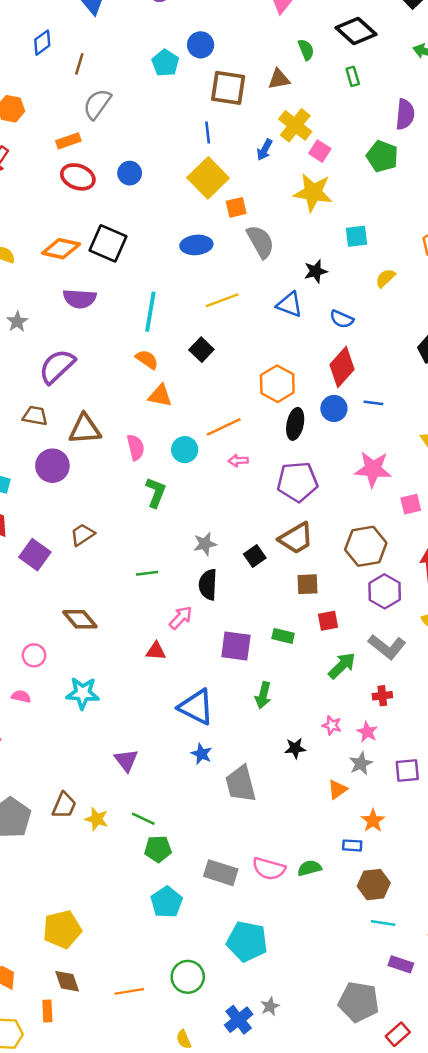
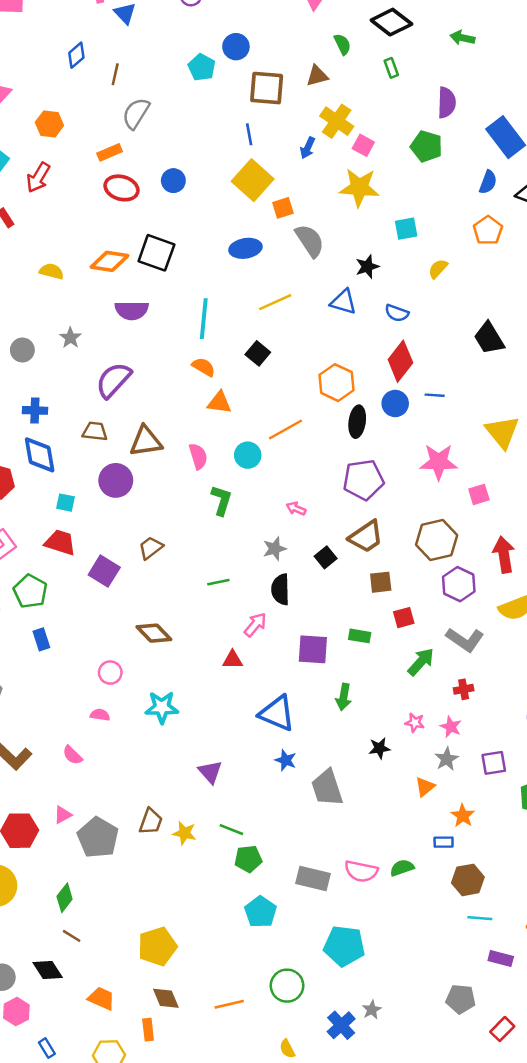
pink arrow: (238, 461) -> (296, 509), moved, turned 30
gray pentagon: (359, 1002) -> (461, 999), size x0.7

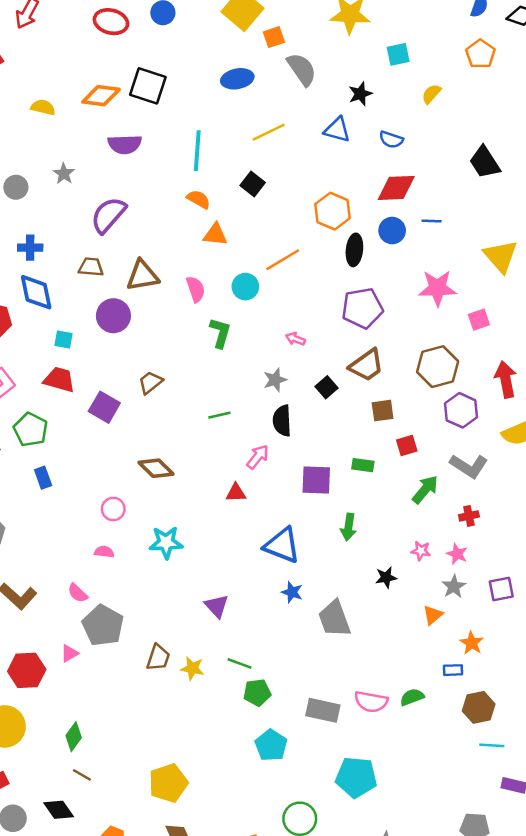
red diamond: (400, 361) -> (396, 188), turned 51
gray pentagon: (98, 838) -> (103, 625), moved

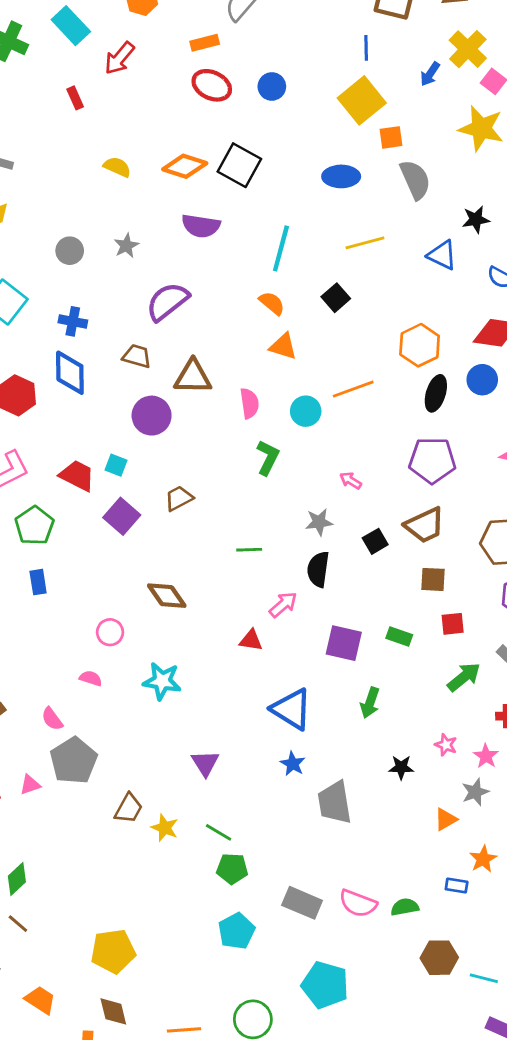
cyan square: (63, 339) -> (116, 465), moved
brown hexagon: (479, 707) -> (439, 958), moved

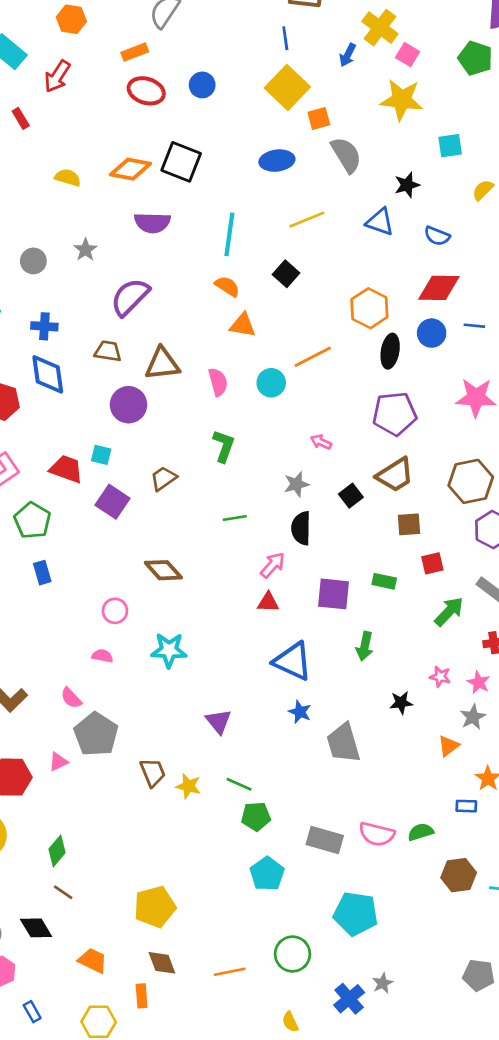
green L-shape: (268, 458) -> (224, 446), moved
red triangle: (251, 640) -> (268, 602), moved
brown trapezoid: (129, 808) -> (153, 772), turned -44

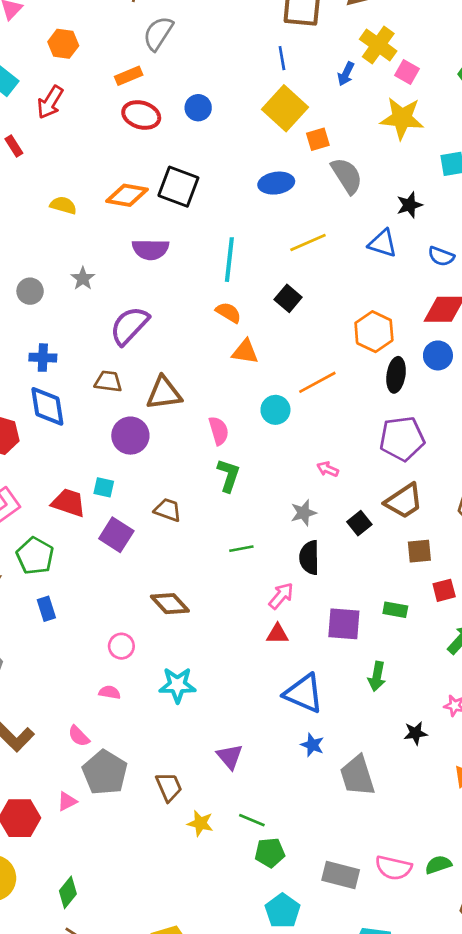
pink semicircle: (218, 382) -> (219, 431), moved
brown trapezoid: (163, 478) -> (168, 510), turned 56
brown trapezoid: (153, 772) -> (169, 787), moved

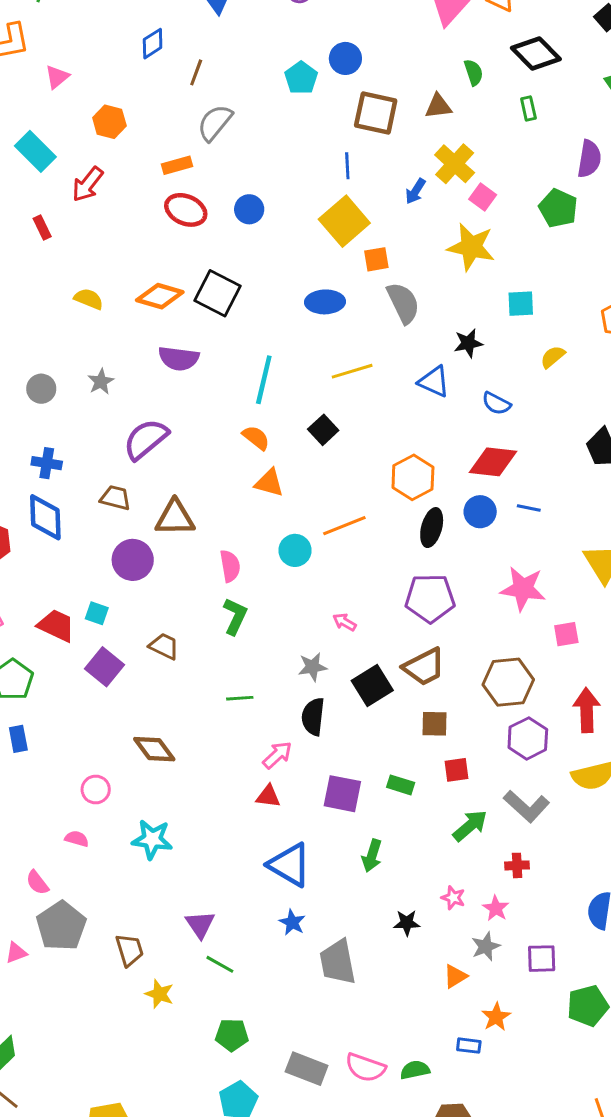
black square: (359, 523) -> (372, 685), size x1.5
green line: (252, 820) -> (220, 964), moved

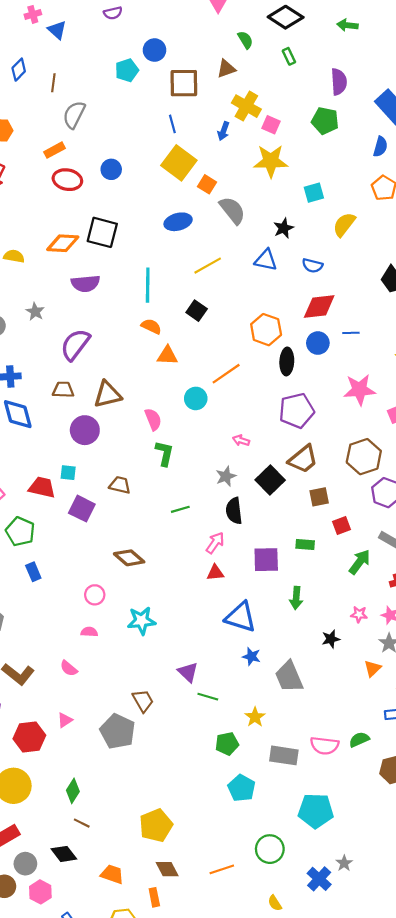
cyan pentagon: (301, 78) -> (127, 70), turned 30
orange square: (376, 259) -> (207, 184), turned -36
yellow semicircle: (553, 357) -> (344, 225), size x1.4
gray pentagon: (61, 926) -> (118, 731), moved
yellow star: (159, 994) -> (255, 717), moved, turned 30

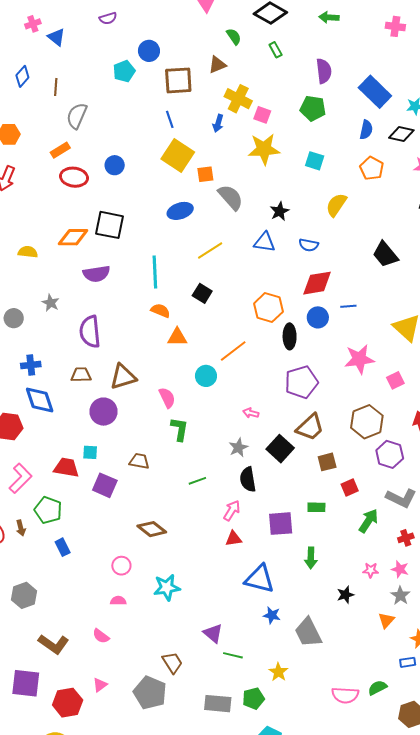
orange square: (207, 184) -> (205, 174), turned -36
cyan square: (314, 193) -> (315, 161), moved, turned 36
purple semicircle: (75, 345) -> (90, 332), turned -40
gray rectangle: (284, 755) -> (218, 704), moved

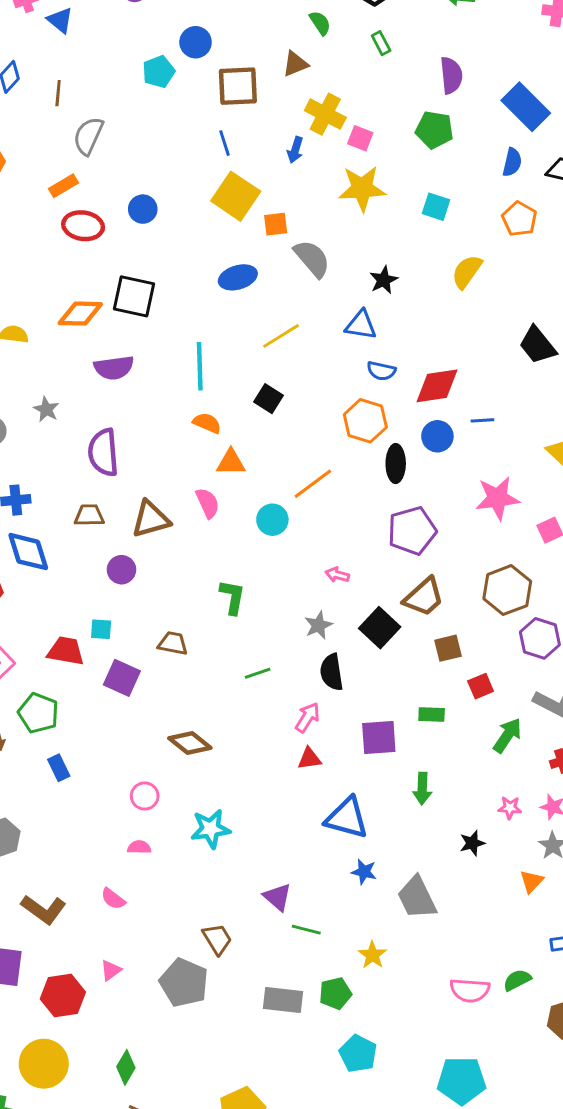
blue semicircle: (309, 245) -> (381, 371), moved
pink semicircle: (167, 398) -> (208, 503), moved
purple circle: (103, 412) -> (121, 570), size x0.7

